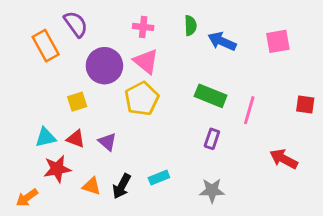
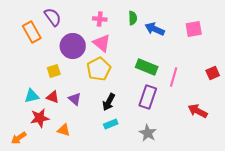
red square: (305, 104) -> (213, 73), turned -32
purple rectangle: (212, 139) -> (148, 97), size x1.6
black arrow: (122, 186) -> (109, 102), moved
gray star: (212, 190) -> (148, 133), turned 30

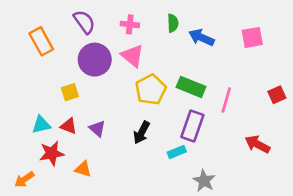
purple semicircle: (53, 17) -> (84, 22), moved
yellow pentagon: (99, 69) -> (151, 90), moved
cyan rectangle: (111, 124) -> (177, 152), moved
gray star: (148, 133) -> (204, 181), moved

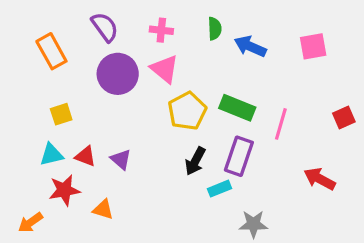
yellow square: (70, 92) -> (61, 114), moved
black arrow: (142, 133) -> (195, 161), moved
gray star: (204, 181) -> (253, 224), turned -30

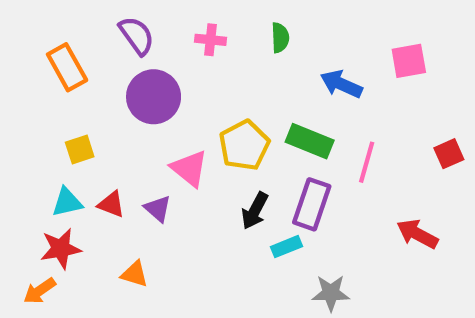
blue arrow: (250, 46) -> (341, 84), moved
pink triangle: (165, 69) -> (189, 168), moved
red star: (64, 190) -> (61, 249), moved

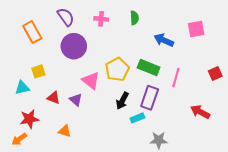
cyan triangle: (67, 202) -> (22, 88), moved

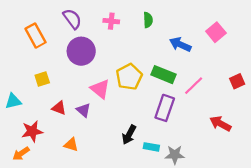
pink square: (196, 29) -> (216, 32), turned -30
pink line: (176, 78) -> (194, 86), turned 30
cyan triangle: (22, 88) -> (13, 101), moved
black arrow: (122, 101) -> (129, 135), moved
cyan rectangle: (137, 118) -> (151, 147), moved, turned 32

